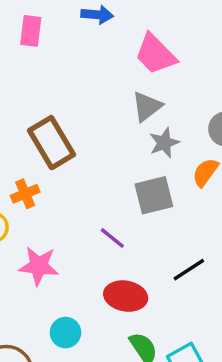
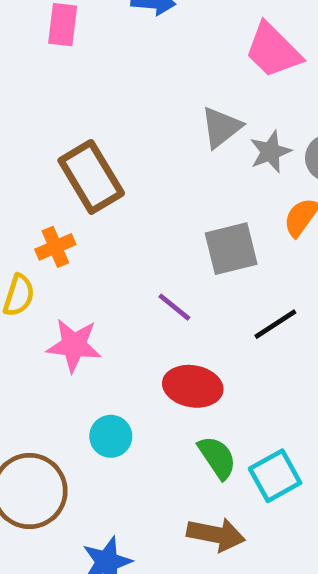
pink trapezoid: (155, 54) -> (273, 50), moved
gray star: (164, 143) -> (270, 152), moved
black line: (189, 270) -> (275, 324), moved

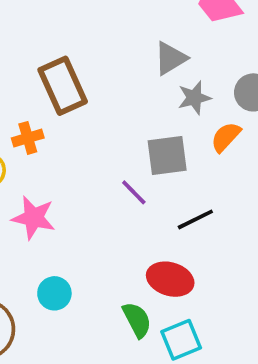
gray star: (270, 152) -> (194, 98), moved
purple line: (174, 307) -> (134, 192), moved
red ellipse: (193, 386) -> (170, 279), moved

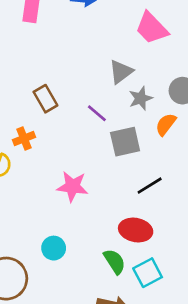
brown rectangle: (63, 86) -> (45, 99), size x0.7
purple line: (134, 192) -> (97, 113), moved
pink star: (34, 218) -> (72, 186), moved

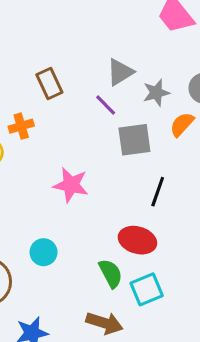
gray triangle: (121, 72) -> (120, 72), moved
black line: (150, 186) -> (158, 192), turned -44

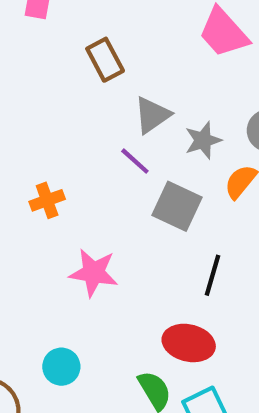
brown rectangle: (49, 84) -> (105, 60), moved
orange cross: (21, 126) -> (47, 200), moved
gray square: (134, 140) -> (177, 206), turned 36

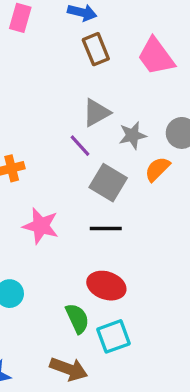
brown rectangle: (105, 60) -> (96, 49), moved
black line: (213, 275) -> (106, 228), moved, turned 68

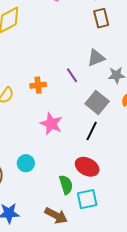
purple line: (80, 146) -> (72, 75), moved
black line: (106, 228) -> (92, 131), turned -72

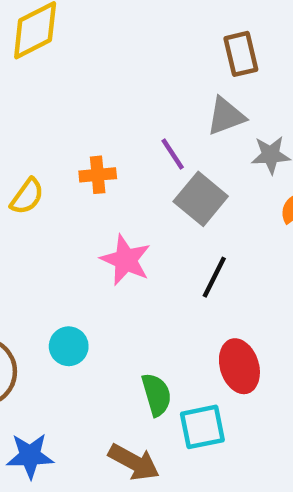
brown rectangle: (101, 18) -> (241, 54), moved
gray square: (97, 103) -> (201, 199), moved
red ellipse: (87, 167) -> (239, 366), moved, turned 45

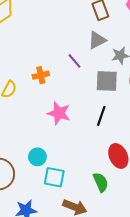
gray square: (201, 199) -> (107, 81), moved, turned -30
green semicircle: (156, 395) -> (101, 182), moved
cyan square: (202, 427) -> (54, 177), moved, turned 30

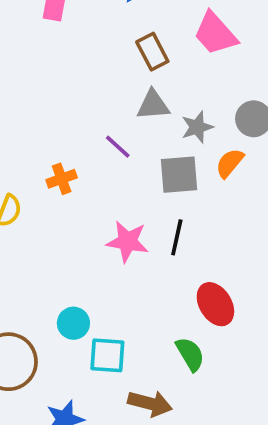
gray triangle: (97, 40) -> (153, 105), turned 30
pink star: (59, 113) -> (127, 241), moved

